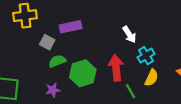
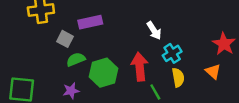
yellow semicircle: (152, 78) -> (178, 77), turned -35

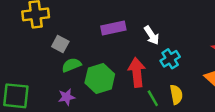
purple rectangle: (90, 22) -> (113, 28), moved
yellow semicircle: (178, 77) -> (176, 95), moved

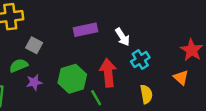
green semicircle: (71, 65) -> (19, 66), moved
purple star: (66, 97) -> (34, 82), moved
green line: (153, 98) -> (96, 98), moved

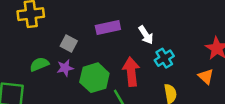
gray square: (34, 45) -> (69, 43), moved
purple star: (34, 82) -> (65, 68), moved

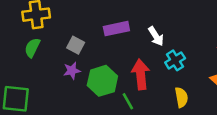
green semicircle: (39, 64) -> (32, 48), moved, turned -42

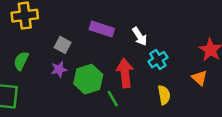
purple rectangle: (116, 29) -> (102, 29), turned 30
green semicircle: (32, 48) -> (21, 61), moved

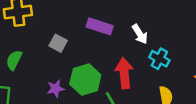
cyan cross: (158, 60) -> (159, 59), turned -30
purple star: (59, 69) -> (56, 89), moved

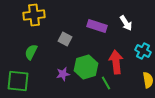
white arrow: (140, 34) -> (126, 23), moved

